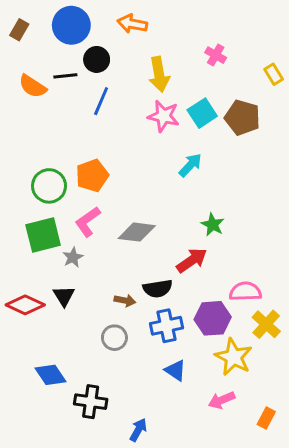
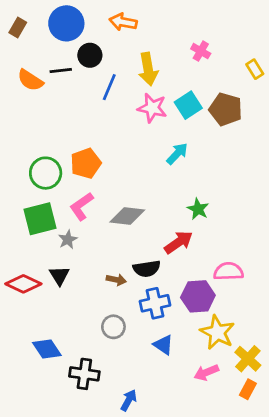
blue line: (101, 101) -> (109, 87), moved
yellow cross: (266, 324) -> (248, 359), moved
gray circle: (114, 338) -> (113, 327), moved

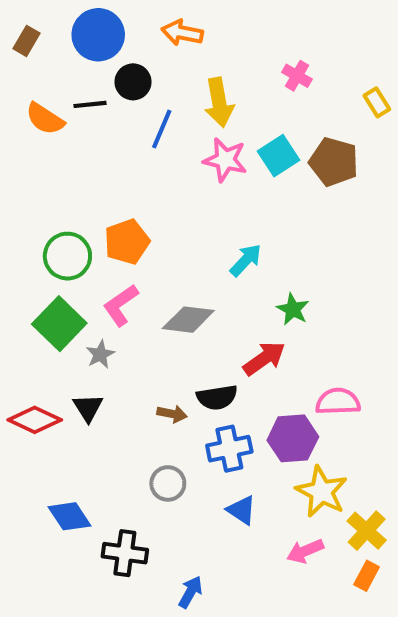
cyan arrow: (177, 154) -> (246, 260), moved
green square: (40, 219) -> (59, 324), turned -32

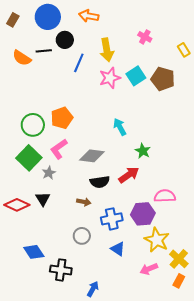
pink star: (225, 160) -> (110, 78), turned -30
cyan arrow: (246, 260) -> (120, 127), turned -72
black semicircle: (217, 397) -> (100, 182), moved

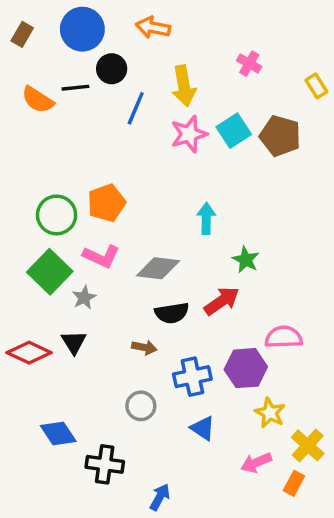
cyan arrow: (120, 127) -> (206, 218), turned 30
pink L-shape: (59, 149) -> (101, 256), turned -120
yellow star: (157, 240) -> (270, 413), size x0.7
orange rectangle: (179, 281) -> (294, 483), moved

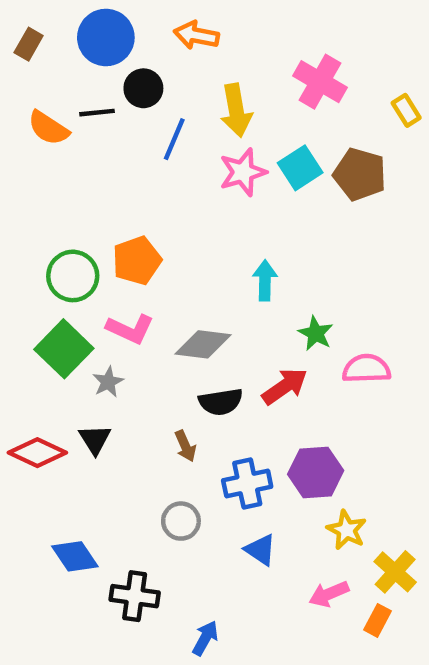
pink cross: (249, 64) -> (320, 82), size x1.6
pink semicircle: (284, 337) -> (366, 369), moved
brown arrow: (144, 347) -> (185, 446), turned 55

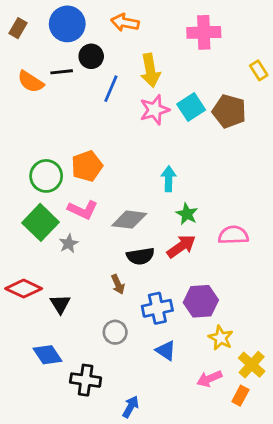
pink cross: (320, 82) -> (204, 32), moved, turned -32
green star: (316, 333) -> (187, 214), moved
black triangle: (95, 439) -> (60, 304), moved

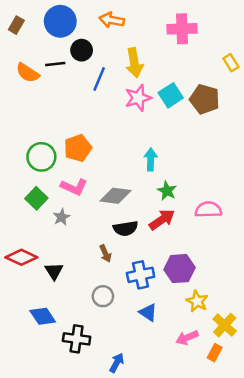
green square: (40, 222) -> (36, 198), size x0.7

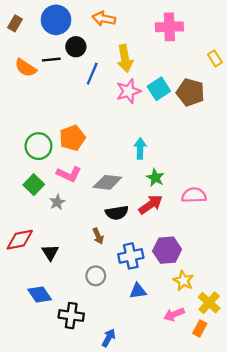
red diamond: (21, 257) -> (20, 240), turned -36
blue triangle: (148, 313) -> (138, 291), turned -42

